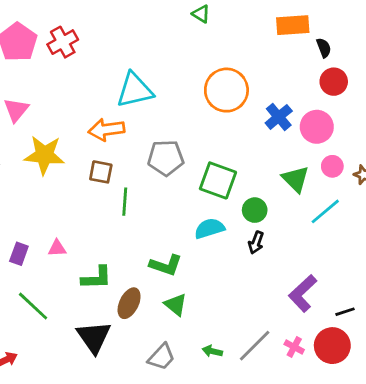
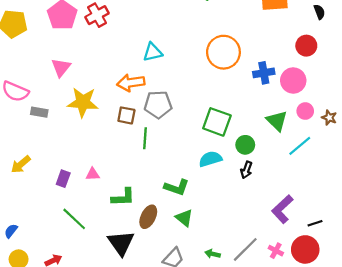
black semicircle: (324, 48) -> (319, 12), moved
cyan triangle: (135, 90) -> (153, 52), size x0.7
blue cross: (279, 117) -> (264, 73), turned 30
gray pentagon: (166, 158) -> (158, 104), moved

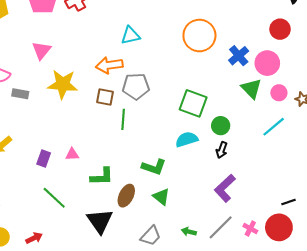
blue cross: (264, 73) -> (239, 56), turned -30
green triangle: (277, 121) -> (251, 89), moved
purple L-shape: (282, 209) -> (225, 188), moved

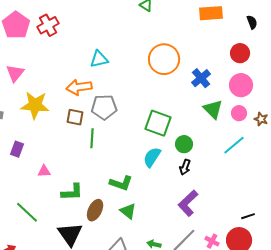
pink circle: (267, 63) -> (241, 85), moved
cyan semicircle: (187, 139) -> (152, 157), turned -40
purple rectangle: (44, 158) -> (17, 149), moved

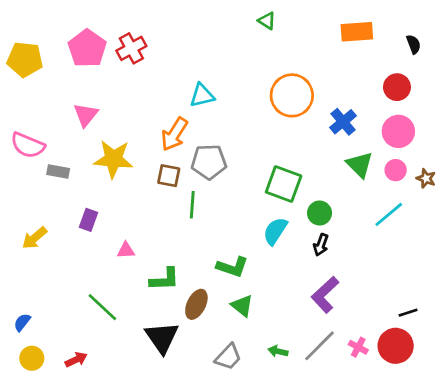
orange arrow: (79, 87) -> (174, 134), turned -50

